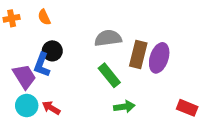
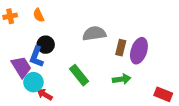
brown rectangle: (138, 54) -> (121, 48), size x0.7
green rectangle: (109, 75) -> (79, 75), moved
cyan circle: (27, 106) -> (33, 82), moved
green arrow: (124, 107) -> (122, 79), moved

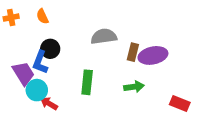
purple ellipse: (139, 51) -> (153, 55), turned 60
green rectangle: (79, 75) -> (87, 82), turned 45

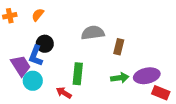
orange semicircle: (42, 16) -> (38, 15), turned 64
purple ellipse: (153, 55) -> (147, 76), moved
red arrow: (49, 103) -> (64, 93), moved

